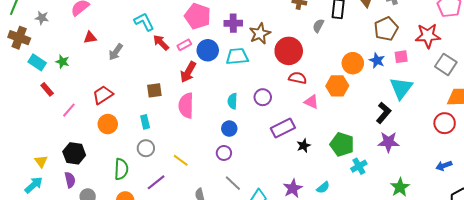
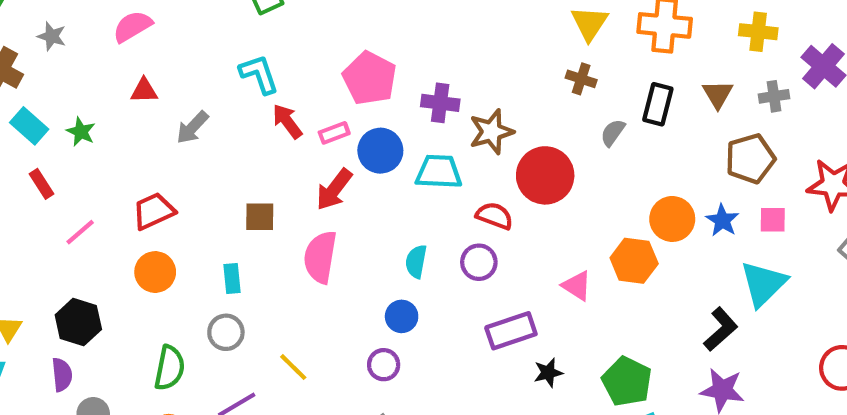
red semicircle: (298, 78) -> (495, 216), moved

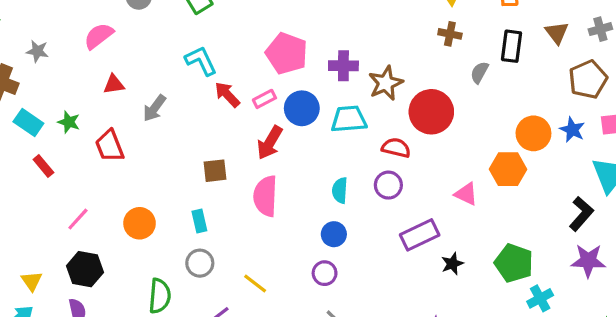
red trapezoid: (154, 211) -> (110, 146), moved, turned -80
pink line: (80, 232) -> (78, 219), moved

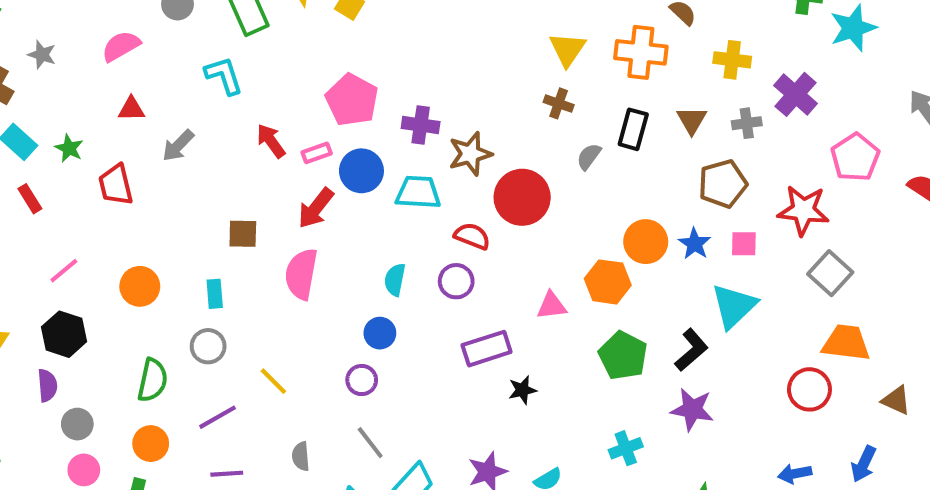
cyan L-shape: (201, 61) -> (224, 76), moved
pink triangle: (466, 194) -> (551, 306), turned -40
green pentagon: (514, 263) -> (623, 356), moved

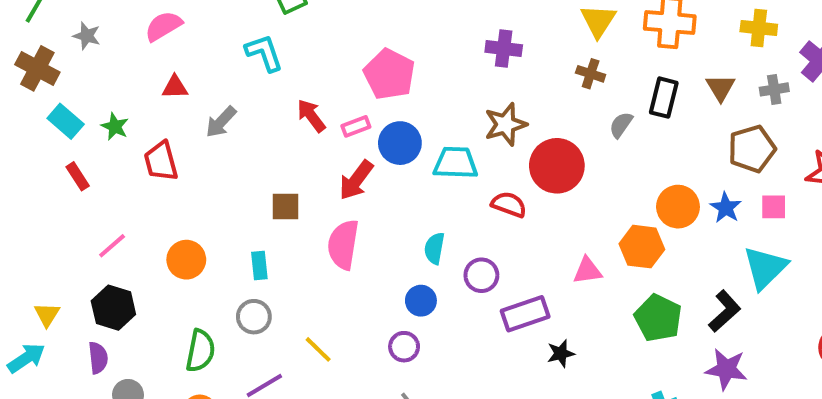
purple cross: (421, 125) -> (504, 49), moved
purple circle: (456, 281) -> (481, 275), moved

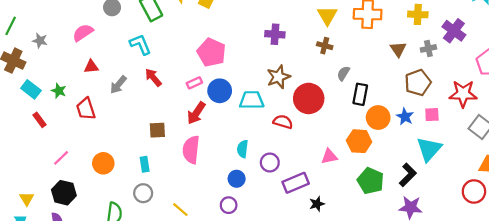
black rectangle: (664, 98) -> (360, 94), moved
red arrow: (311, 116) -> (153, 77), moved

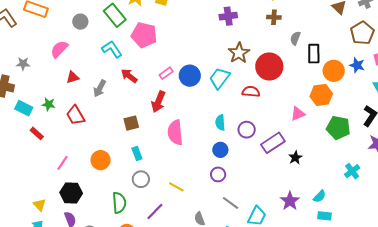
pink pentagon: (211, 52) -> (144, 35), moved
cyan trapezoid: (252, 100) -> (219, 78), turned -40
red arrow: (196, 113) -> (158, 102), moved
brown square: (157, 130) -> (131, 123), moved

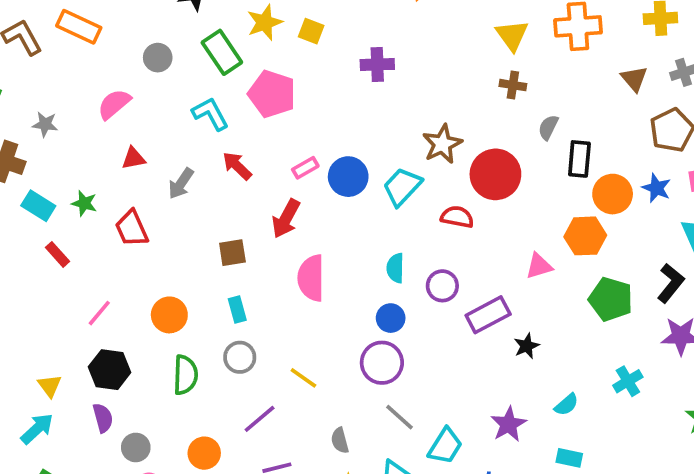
purple cross: (228, 16) -> (377, 64), moved
purple circle: (218, 174) -> (382, 363), size x1.5
cyan semicircle: (320, 196) -> (566, 405), moved
green semicircle: (119, 203) -> (185, 375), moved

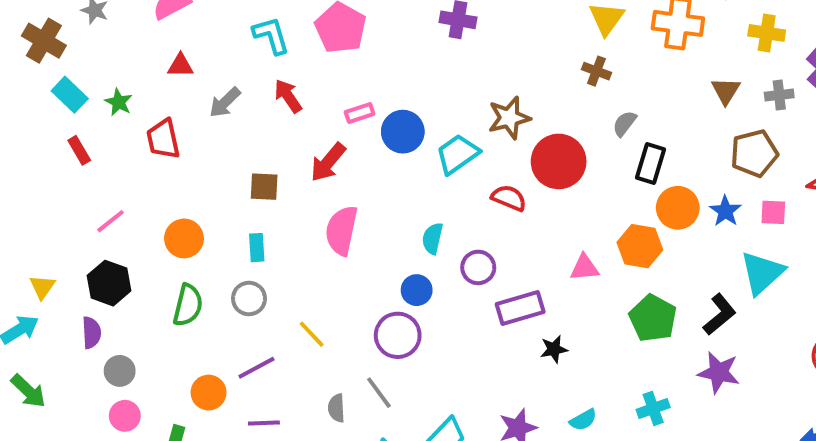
gray line: (399, 417) -> (379, 393), moved
orange circle: (204, 453) -> (209, 393), moved

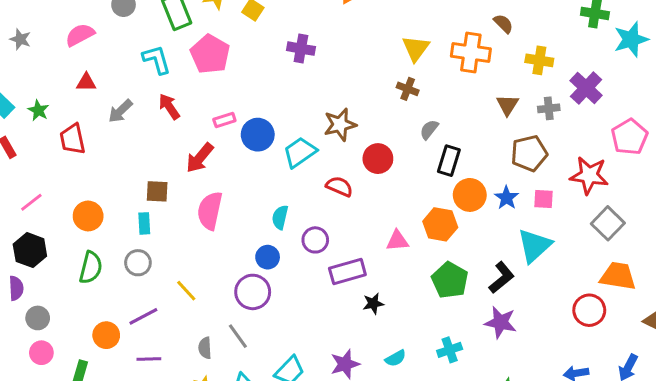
red circle: (559, 161) -> (378, 159), size x0.7
brown square: (264, 187) -> (157, 191), moved

